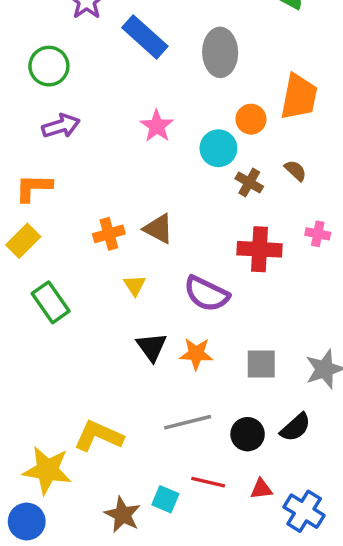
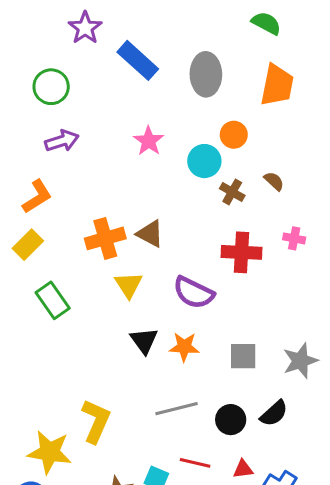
orange trapezoid: (299, 97) -> (277, 85), moved
orange L-shape: (34, 188) -> (37, 197), turned 147
orange cross: (109, 234) -> (105, 238), size x1.4
yellow triangle: (135, 285) -> (128, 285), size x1.4
yellow L-shape: (99, 436) -> (96, 421), turned 90

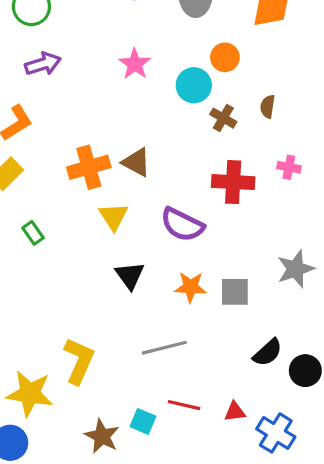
brown semicircle: (274, 181) -> (268, 107), turned -125
green rectangle: (53, 300) -> (33, 233), size x0.6
orange star: (184, 347) -> (191, 287), moved
gray star: (300, 361) -> (295, 269), moved
black circle: (231, 420) -> (305, 371), moved

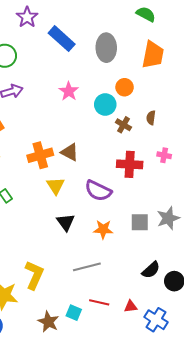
gray square: (235, 292) -> (140, 222), moved

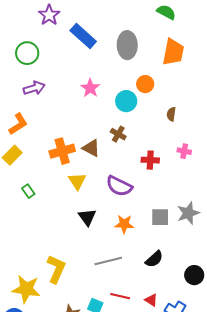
brown cross: (123, 125) -> (118, 134), moved
red cross: (130, 164) -> (150, 160), size x0.7
black semicircle: (151, 270) -> (154, 259), moved
red triangle: (131, 306) -> (151, 300), turned 40

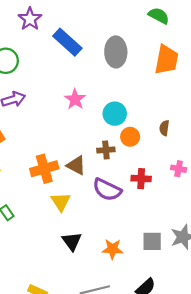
orange circle: (145, 84) -> (130, 137), moved
brown cross: (118, 134) -> (106, 150), turned -35
purple semicircle: (119, 186) -> (107, 190), moved

